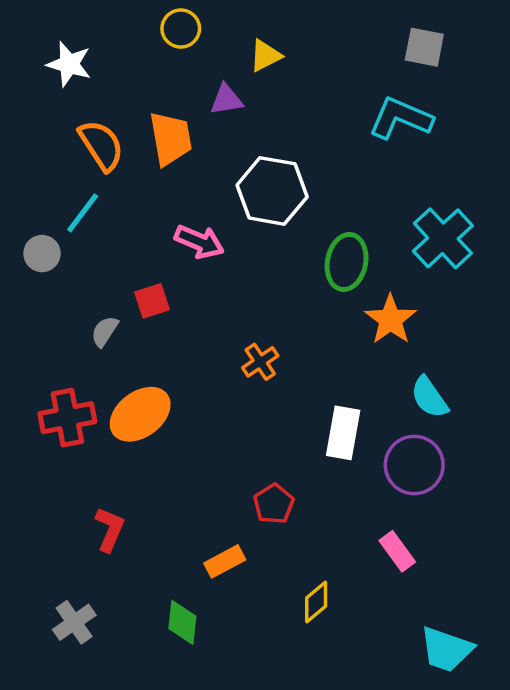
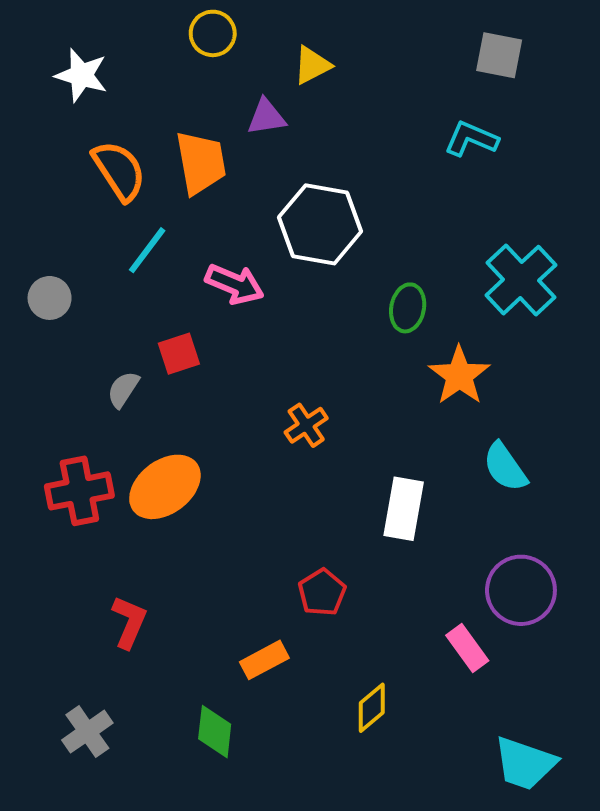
cyan L-shape: (401, 118) -> (471, 139), size x0.7
cyan line: (83, 213) -> (147, 250), moved
green ellipse: (347, 262) -> (408, 308), size x0.7
purple circle: (414, 465) -> (521, 590), moved

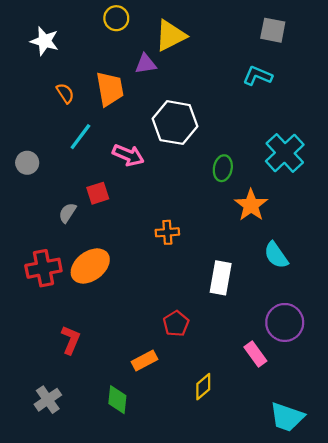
yellow triangle: (312, 65) -> (171, 36), size x1.5
orange semicircle: (119, 171) -> (65, 93), size x0.6
orange cross: (306, 425) -> (167, 232), turned 30

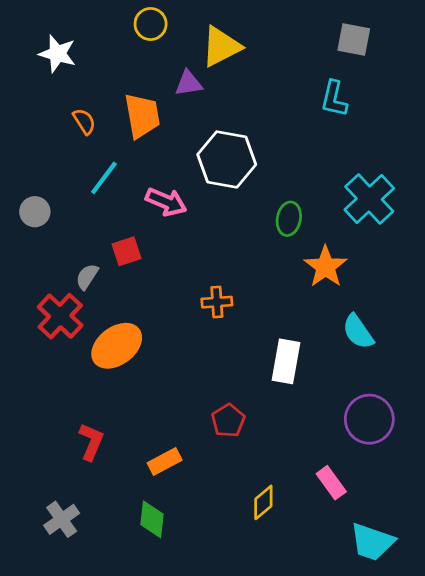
cyan L-shape: (258, 76) -> (334, 99), turned -100
red cross: (43, 268) -> (60, 316), moved, turned -36
pink rectangle: (255, 354) -> (331, 483), moved
orange rectangle: (145, 361) -> (165, 461), moved

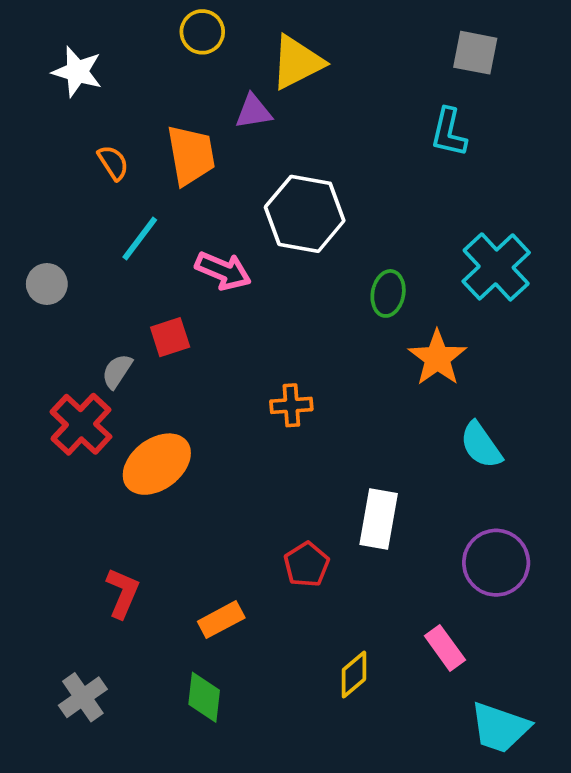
white rectangle: (286, 361) -> (379, 519), moved

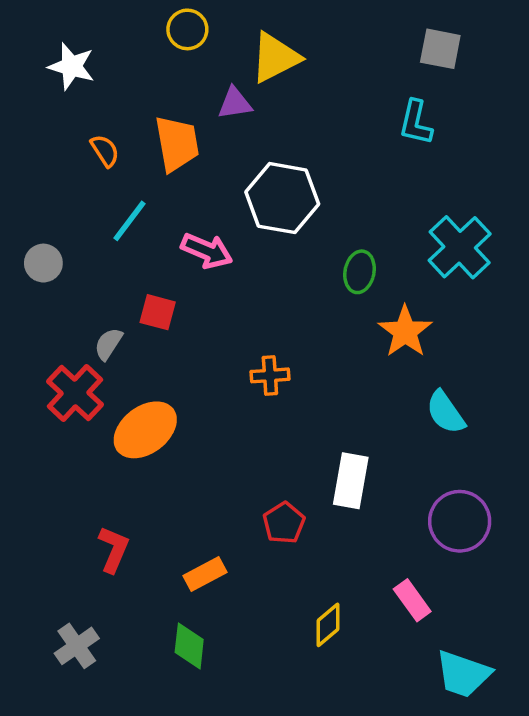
red square: (170, 337) -> (158, 312), turned 33

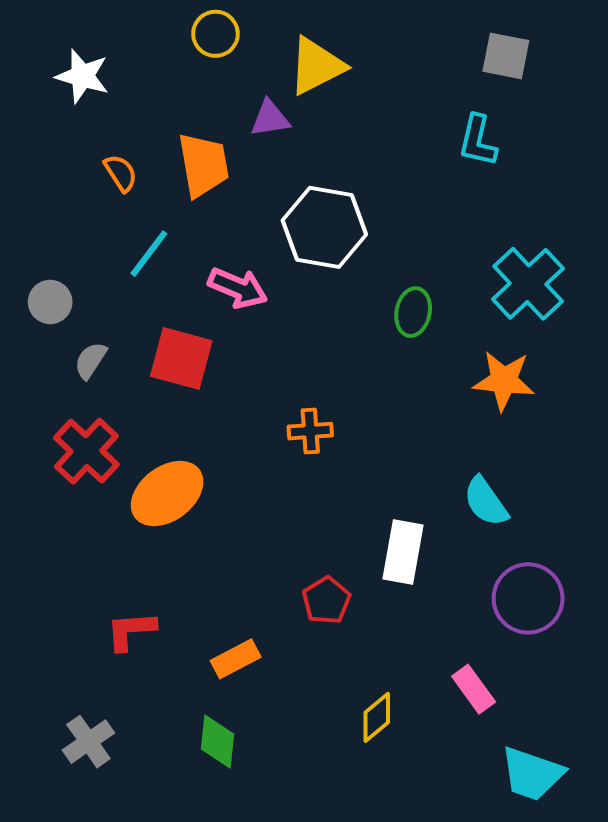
red square: (158, 312) -> (181, 358), size x1.5
orange star: (405, 332) -> (504, 381), moved, turned -30
gray semicircle: (108, 344) -> (90, 360), moved
cyan semicircle: (446, 412) -> (486, 502), moved
red L-shape: (114, 549) -> (131, 631), turned -117

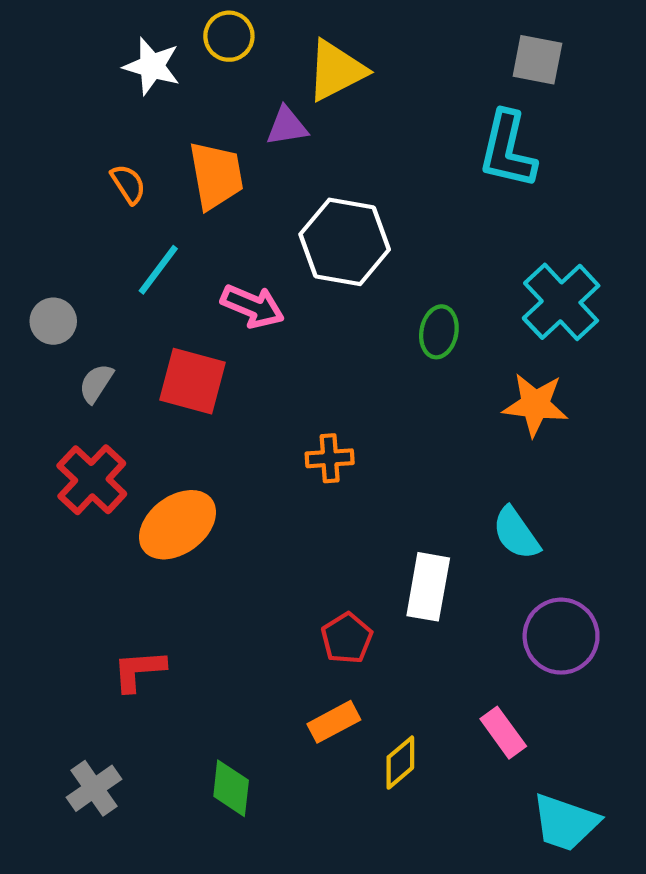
white star: (82, 76) -> (152, 66), moved
cyan L-shape: (478, 141) -> (507, 150), size x1.4
orange rectangle: (236, 659) -> (334, 722), moved

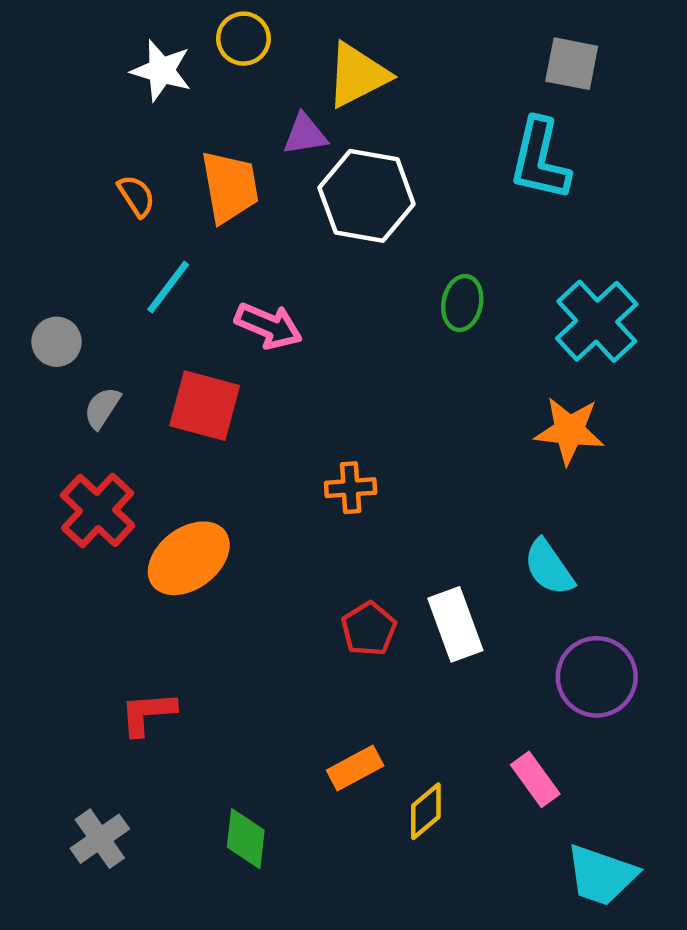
white hexagon: (345, 242) -> (367, 196), moved
green ellipse: (439, 332) -> (462, 303), moved
white rectangle: (428, 587) -> (455, 624), turned -30
red pentagon: (347, 638) -> (369, 629), moved

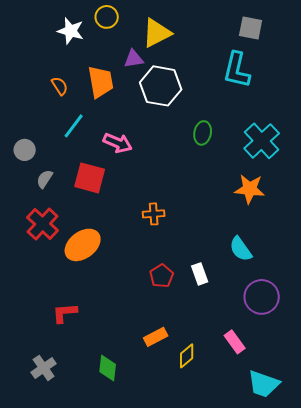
white rectangle: (455, 624) -> (200, 274), size x0.7

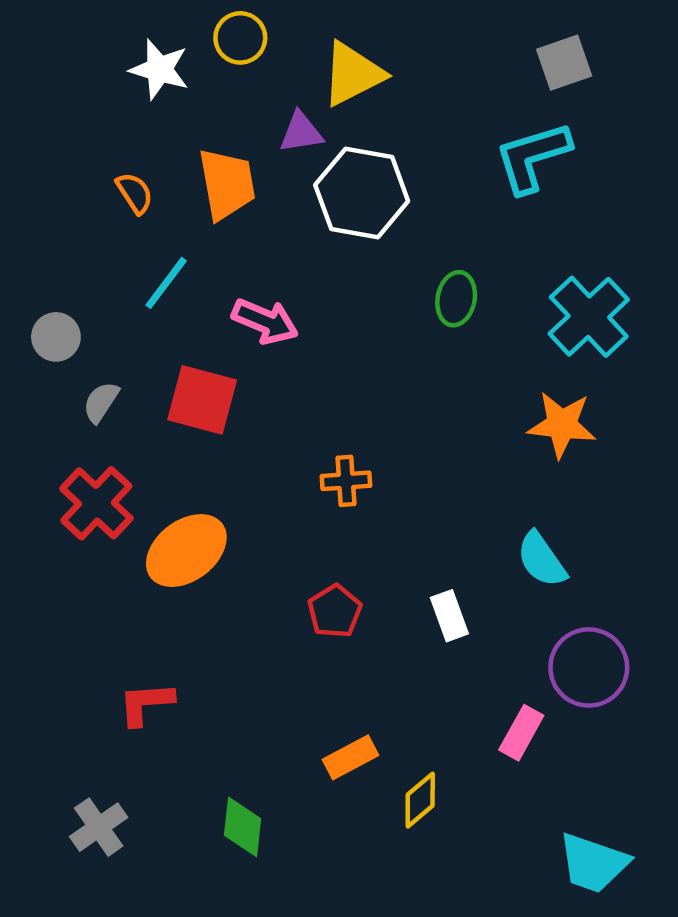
gray square: (251, 28) -> (564, 63), turned -30
cyan L-shape: (237, 70) -> (533, 157), turned 60
red pentagon: (162, 276) -> (335, 611), moved
pink rectangle: (235, 342) -> (521, 733), moved, turned 65

